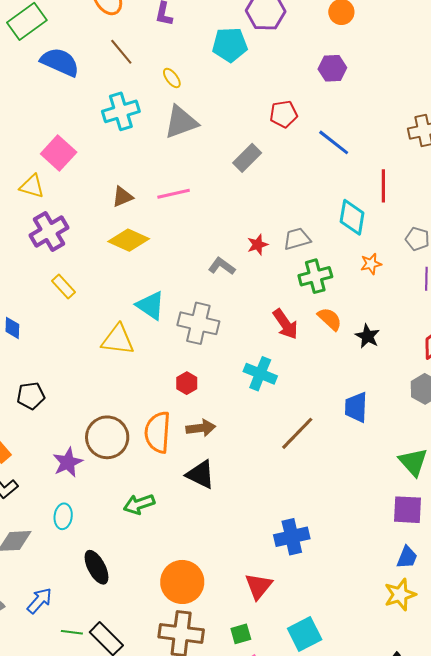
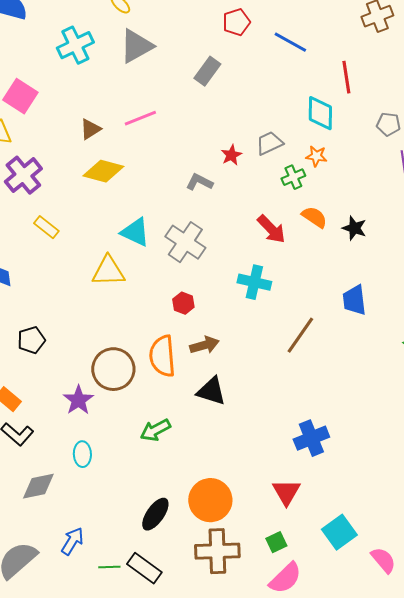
orange star: (371, 264) -> (316, 156), moved, turned 30
green cross: (315, 276) -> (293, 177), size x0.7
gray cross: (198, 323) -> (185, 242), turned 30
black ellipse: (97, 567) -> (155, 514), moved, turned 72

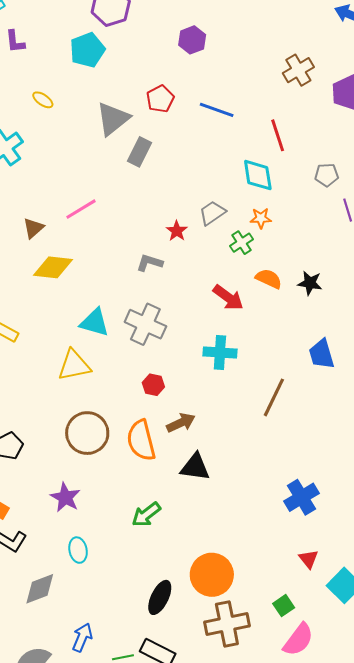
gray triangle: (136, 46) -> (113, 119), moved
brown circle: (113, 369) -> (87, 433), moved
red triangle: (286, 492) -> (308, 559), moved, size x0.7

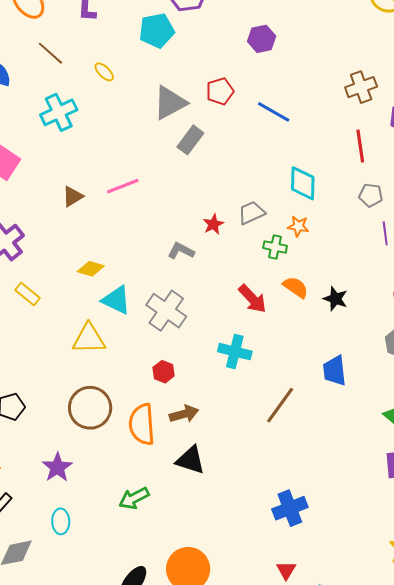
red line: (278, 135) -> (360, 146), moved
green cross: (241, 243) -> (275, 247), turned 35
yellow diamond: (53, 267) -> (91, 269), moved, size x0.7

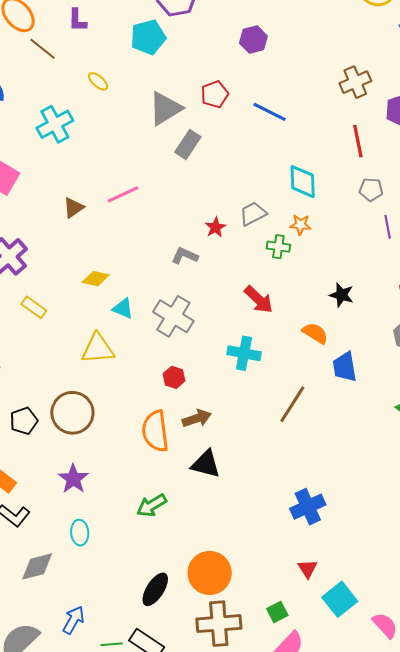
brown line: (50, 53) -> (43, 49), moved
orange semicircle: (296, 287) -> (315, 333), moved
cyan triangle: (116, 300) -> (123, 308), size x0.7
brown circle: (90, 408) -> (72, 413), moved

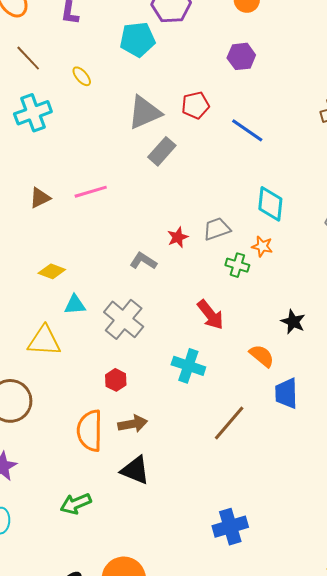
brown line: (43, 49) -> (28, 58), moved
cyan triangle: (123, 308) -> (75, 305), turned -35

